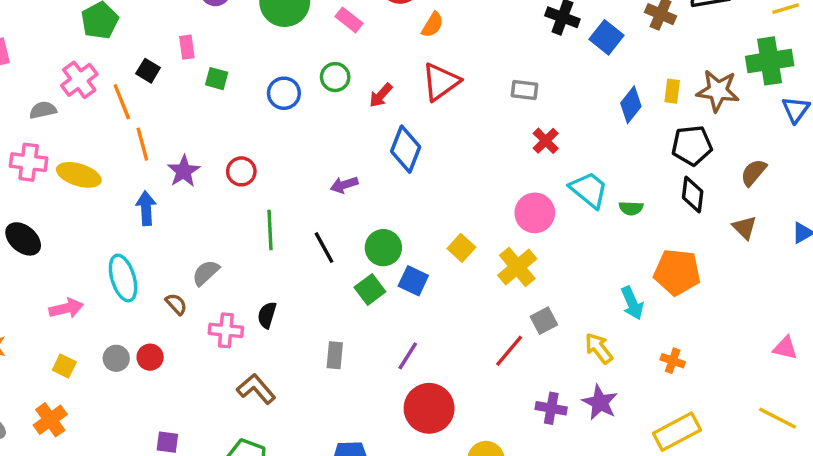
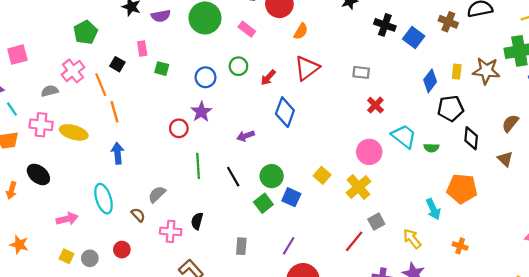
black pentagon: (692, 145) -> (451, 108), moved
purple star: (184, 171) -> (201, 112), moved
gray circle: (116, 358) -> (90, 258), moved

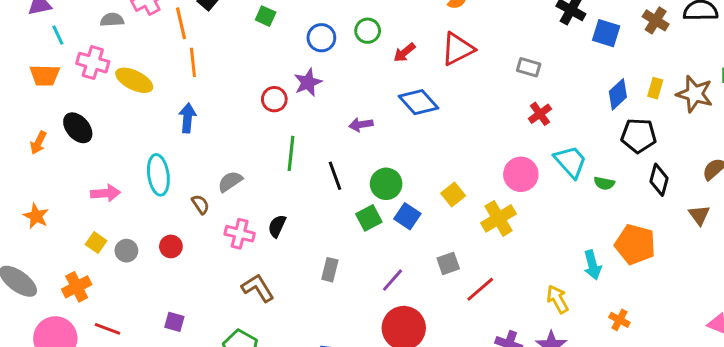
blue square: (414, 37) -> (606, 33), turned -30
blue diamond: (285, 112) -> (418, 102), turned -72
gray square: (376, 222) -> (448, 263), moved

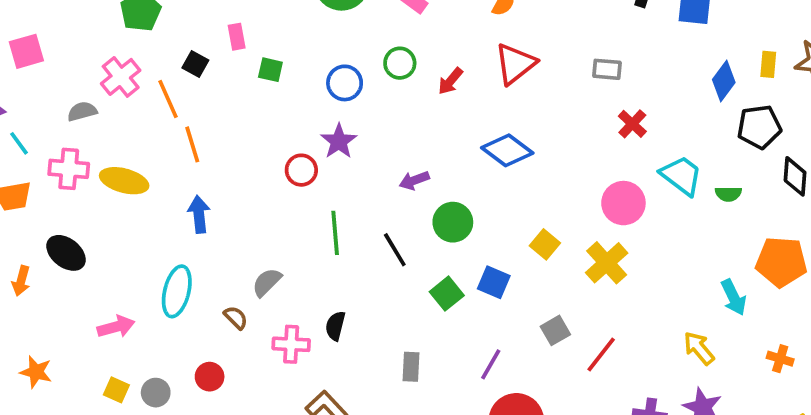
blue diamond: (418, 102) -> (507, 150), moved
cyan ellipse: (158, 175) -> (177, 291), turned 33
green circle: (386, 184) -> (453, 222), moved

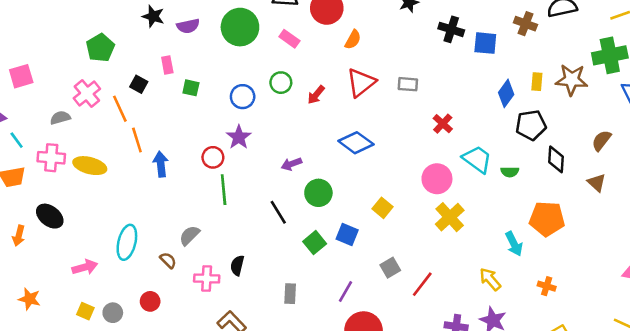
gray rectangle: (607, 69) -> (408, 84), moved
blue arrow: (199, 214) -> (161, 164), moved
green line: (335, 233) -> (224, 190), moved
yellow cross: (607, 263) -> (450, 217), moved

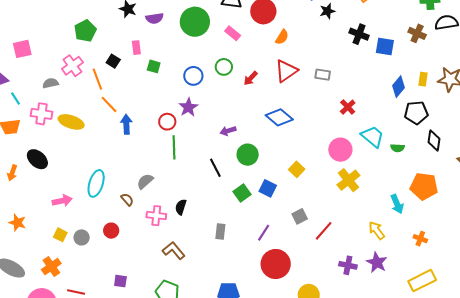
orange line: (137, 140) -> (109, 104), turned -30

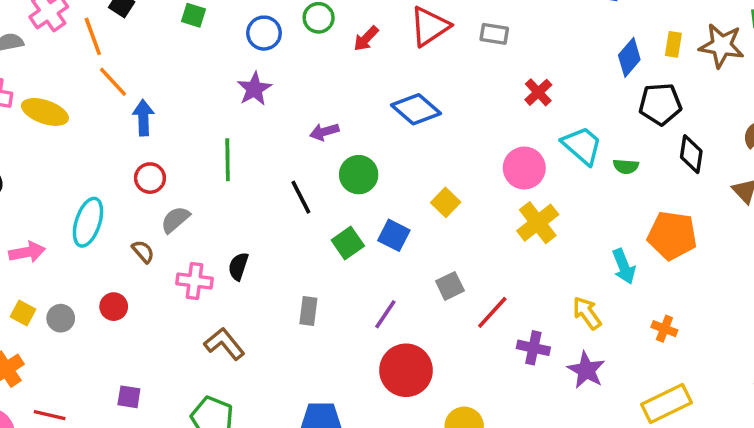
red circle: (167, 122) -> (150, 178), moved
purple cross: (348, 265) -> (533, 348), moved

